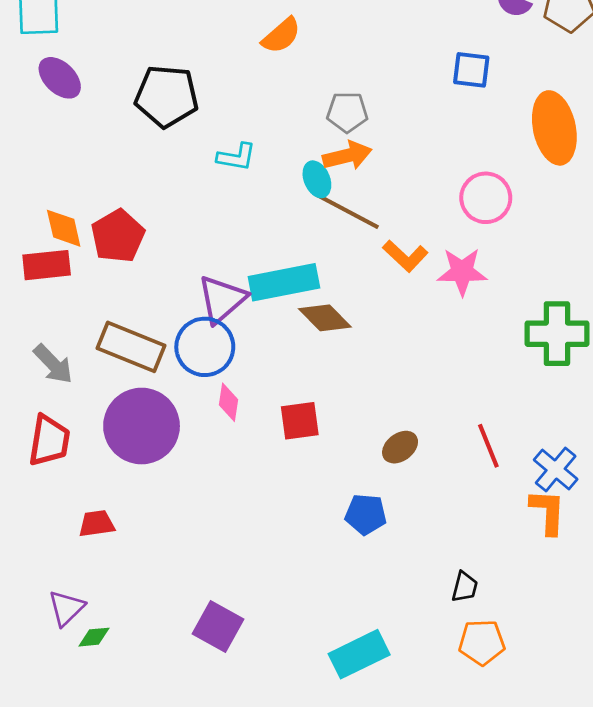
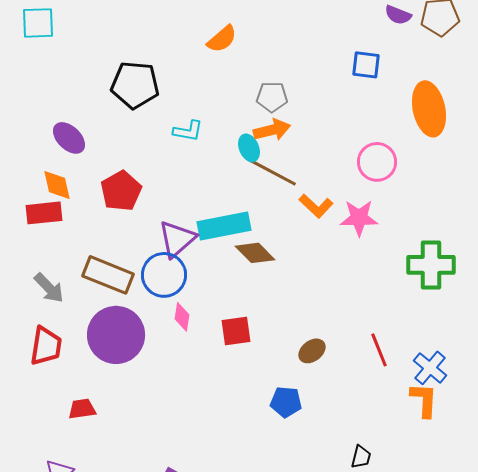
purple ellipse: (60, 78) -> (69, 138), moved
red pentagon: (118, 236) -> (121, 191), moved

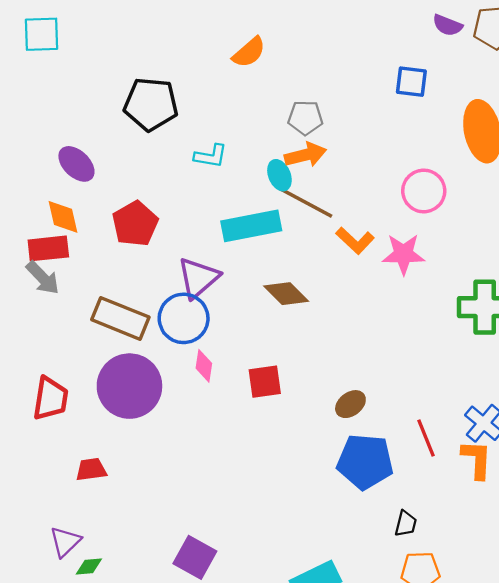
cyan rectangle: (224, 226) -> (251, 226), moved
gray arrow: (49, 288) -> (43, 278), moved
red line: (379, 350) -> (426, 438), moved
blue pentagon: (286, 402) -> (365, 462), moved, size x1.6

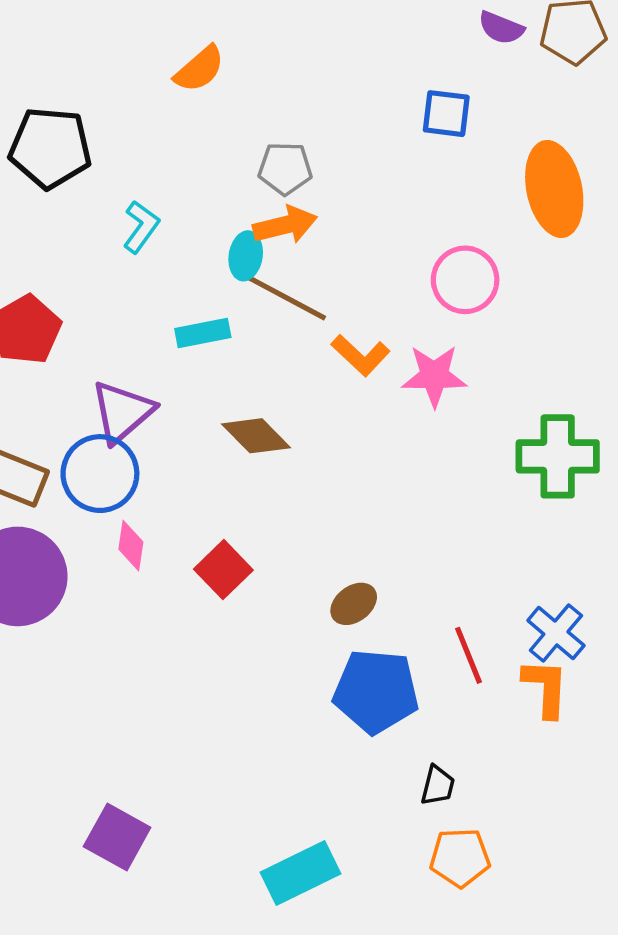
cyan L-shape: (211, 156) -> (141, 227), turned -64
cyan ellipse: (279, 175) -> (246, 256), turned 32
cyan rectangle: (251, 226) -> (203, 333), size x0.6
red square: (265, 382) -> (223, 570), turned -36

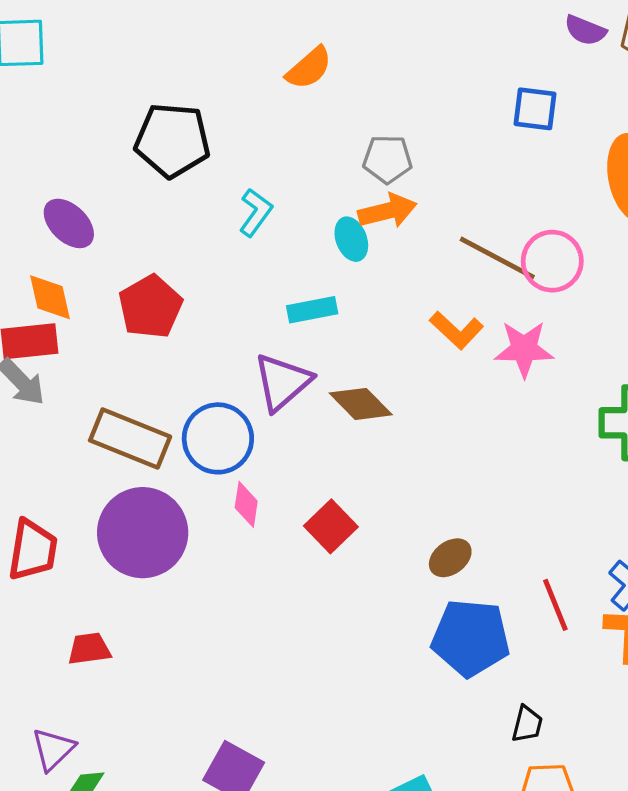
cyan ellipse: (246, 256) -> (351, 239), turned -30
brown line: (285, 297) -> (497, 258), moved
purple triangle: (122, 412) -> (282, 382), moved

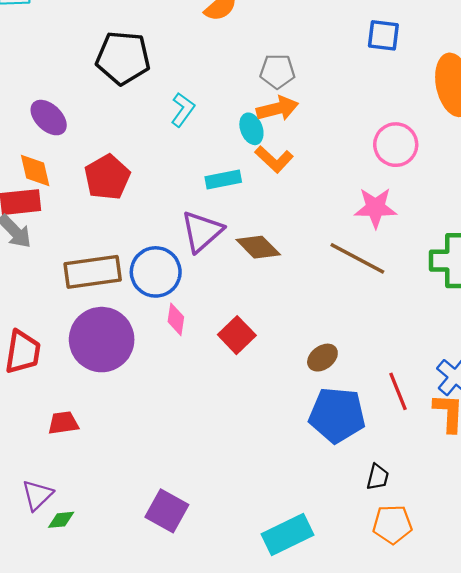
brown line: (497, 258) -> (357, 258), moved
orange L-shape: (457, 330) -> (274, 159), moved
brown rectangle: (130, 438) -> (93, 272), turned -30

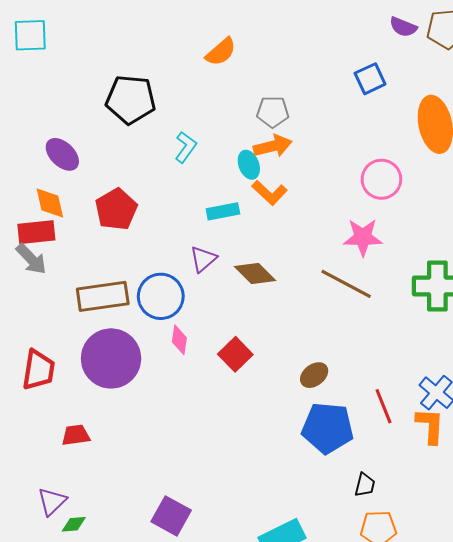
blue square: (383, 35) -> (370, 79), turned -32
purple triangle: (202, 231) -> (203, 259), size x0.7

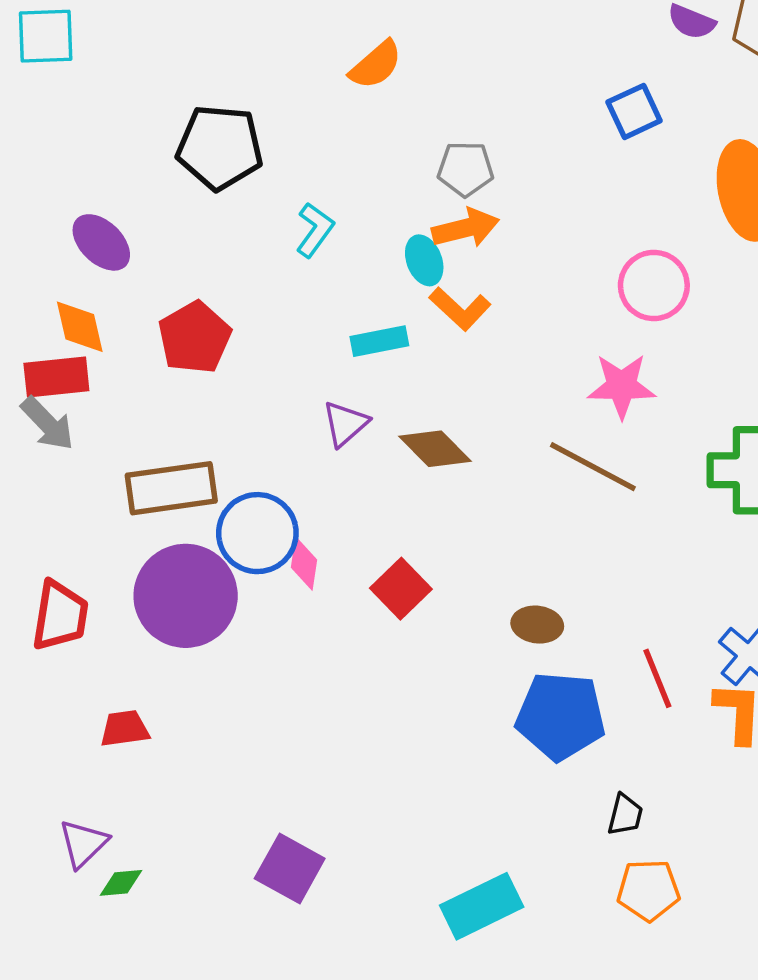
blue circle: (161, 296) -> (257, 533), moved
brown ellipse: (314, 375) -> (537, 625), turned 44

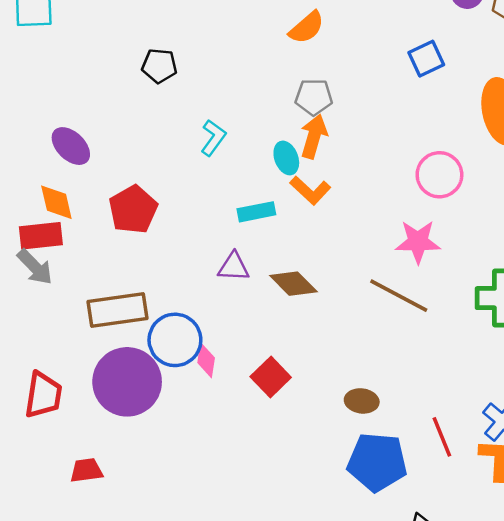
orange semicircle: (376, 65) -> (307, 28), moved
black pentagon: (220, 147) -> (159, 66), moved, size x0.6
orange arrow: (465, 228) -> (314, 136), turned -60
purple triangle: (345, 424) -> (234, 267), turned 44

